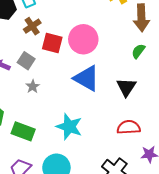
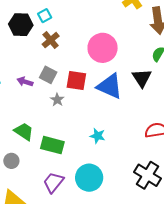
red square: (52, 43) -> (76, 80), moved
black triangle: (126, 87) -> (142, 78), moved
cyan star: (69, 127) -> (97, 136), size x0.6

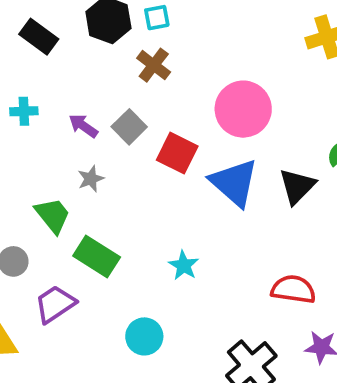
brown cross: (51, 40) -> (154, 65), turned -30
gray star: (57, 100) -> (91, 179), moved
cyan circle: (89, 178) -> (144, 336), size x0.7
purple trapezoid: (53, 182) -> (55, 304), moved

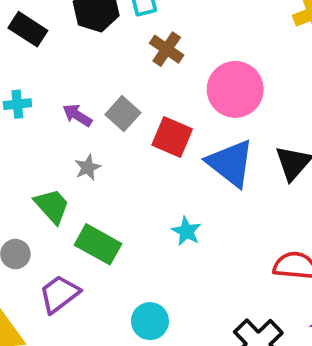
brown cross: (154, 65) -> (167, 49), moved
cyan star: (184, 265) -> (186, 231), moved

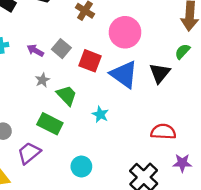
green trapezoid: (52, 206) -> (67, 95), moved

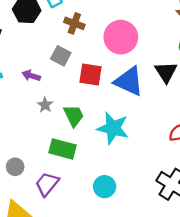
gray square: (61, 49) -> (61, 56), moved
green trapezoid: (67, 95) -> (74, 116), turned 30
cyan star: (100, 114) -> (113, 128), size x1.8

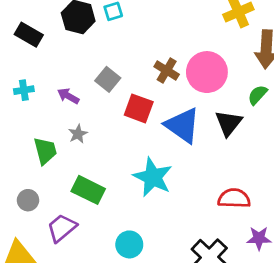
brown cross: (74, 23) -> (167, 71), moved
pink circle: (121, 37) -> (207, 72), moved
green trapezoid: (74, 116) -> (45, 151), moved

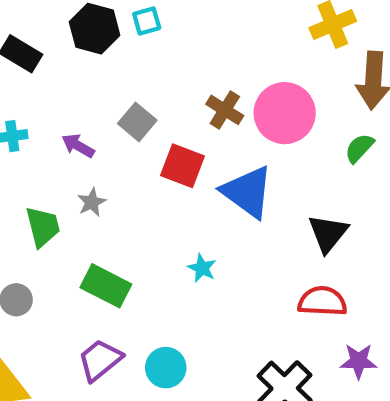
black triangle: (229, 123) -> (328, 233), moved
cyan star: (153, 177) -> (202, 268), size x0.5
purple trapezoid: (62, 228) -> (100, 360), moved

